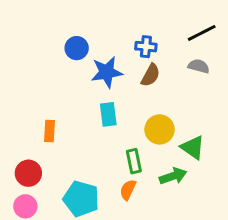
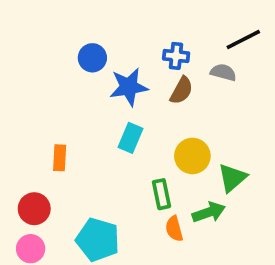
gray semicircle: (199, 66) -> (223, 72), moved
cyan rectangle: (108, 114) -> (131, 138), turned 30
green triangle: (193, 148) -> (232, 178), turned 44
orange semicircle: (128, 190) -> (174, 229), moved, turned -40

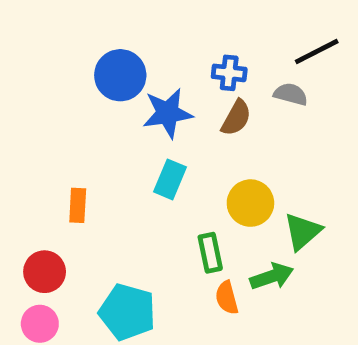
blue circle: (92, 58) -> (120, 75), size x1.4

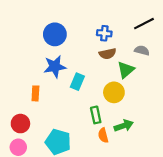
gray semicircle: (291, 94) -> (142, 50), moved
blue star: (168, 113) -> (55, 67), moved
brown semicircle: (236, 118) -> (108, 54), turned 49
green triangle: (303, 231) -> (126, 70), moved

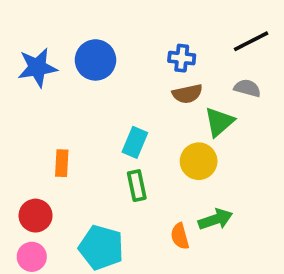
blue star: (55, 67) -> (37, 67), moved
green rectangle: (96, 115) -> (137, 186), moved

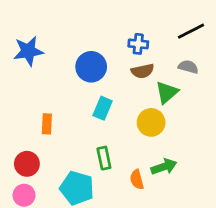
blue circle: (95, 60) -> (91, 67), moved
green rectangle: (137, 186) -> (104, 158), moved

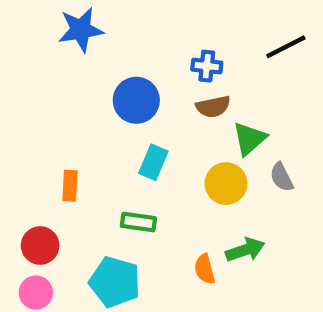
blue star: (28, 51) -> (81, 30), moved
gray semicircle: (188, 67) -> (282, 177), moved, turned -132
green rectangle: (104, 158) -> (138, 222), moved, turned -70

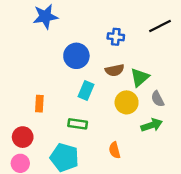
brown semicircle: (213, 107) -> (115, 70), moved
green arrow: (245, 250) -> (152, 125), moved

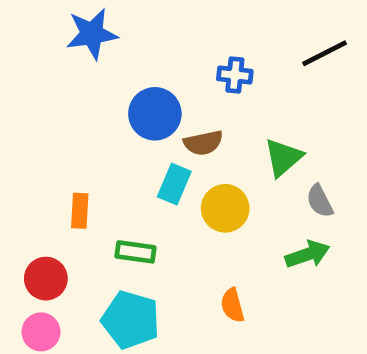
brown semicircle: (115, 70) -> (203, 143), moved
yellow circle: (127, 102) -> (225, 208), moved
green rectangle: (78, 124) -> (135, 252), moved

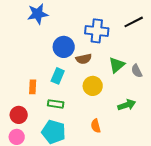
blue cross: (235, 75) -> (97, 31), size x1.6
cyan rectangle: (174, 184) -> (58, 76), moved
gray semicircle: (320, 201) -> (137, 71), moved

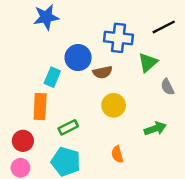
green triangle: (117, 65) -> (148, 62), moved
cyan rectangle: (58, 76) -> (52, 77), moved
orange rectangle: (33, 87) -> (40, 107), size x1.5
green rectangle: (56, 104) -> (68, 127), turned -35

